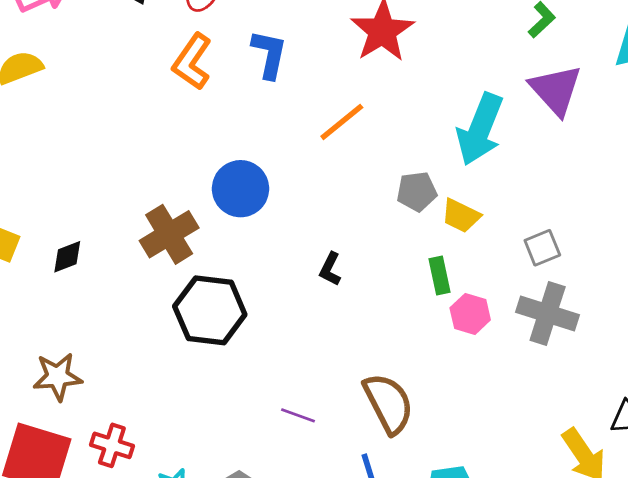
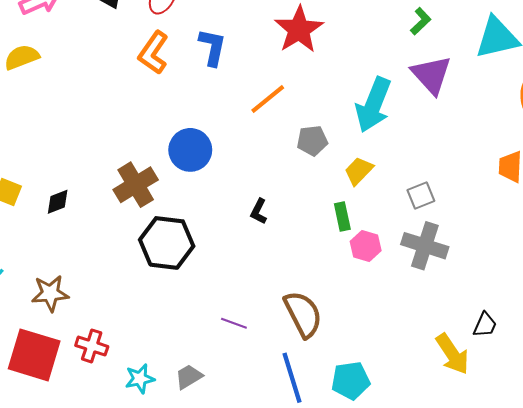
gray pentagon: (417, 192) -> (312, 141), moved
yellow trapezoid: (461, 216) -> (359, 171), turned 108

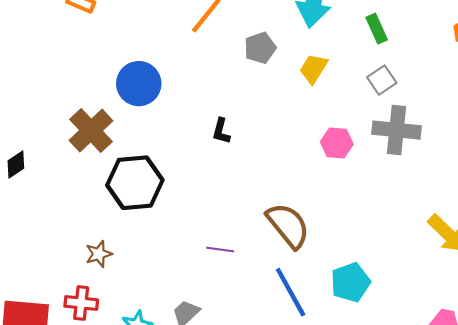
green rectangle: (342, 217) -> (377, 29), moved
brown star: (50, 293) -> (99, 254), moved, size x0.7

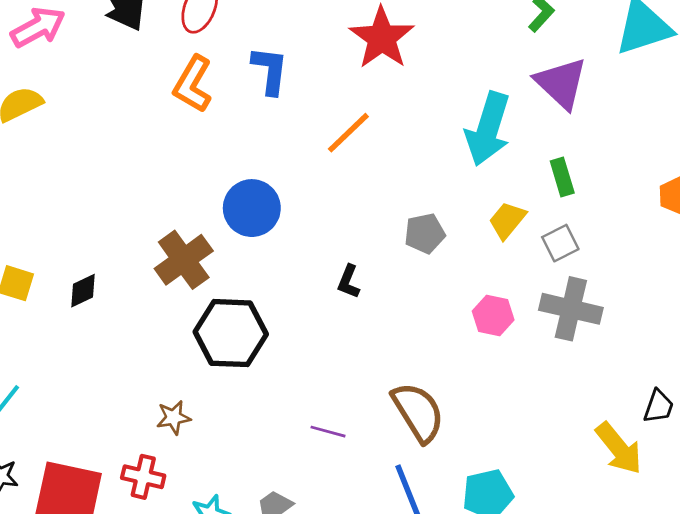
gray pentagon: (260, 48) -> (425, 233), moved
yellow trapezoid: (314, 69) -> (507, 220), moved

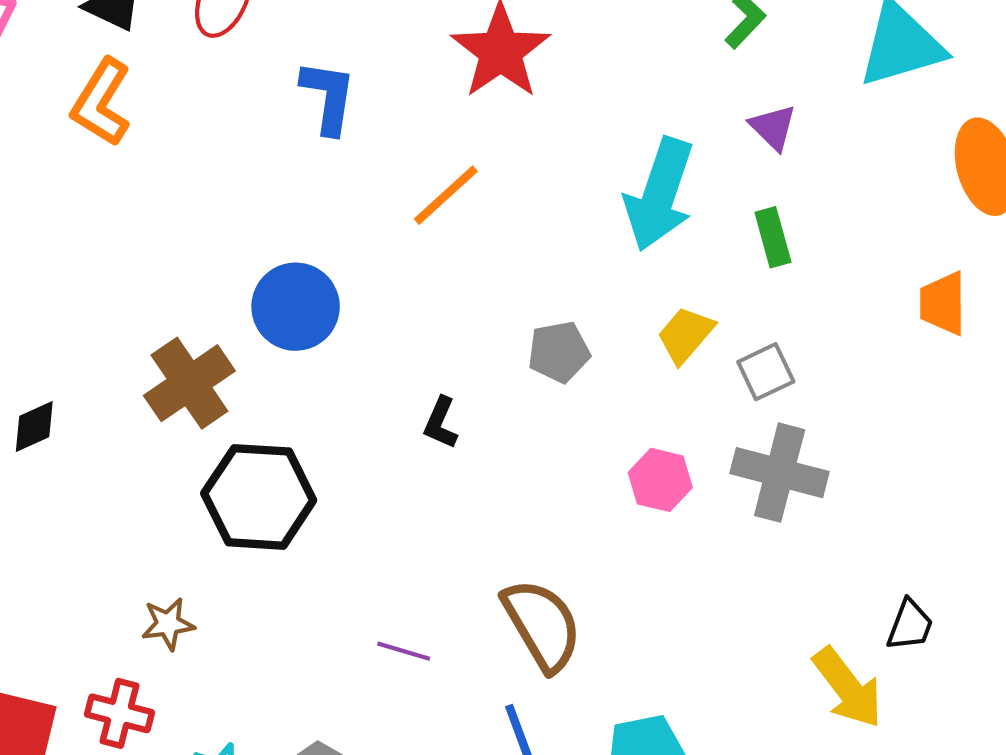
purple triangle: (561, 83) -> (773, 127), size x0.6
orange L-shape: (193, 84) -> (101, 102), moved
green rectangle: (562, 177) -> (773, 237), moved

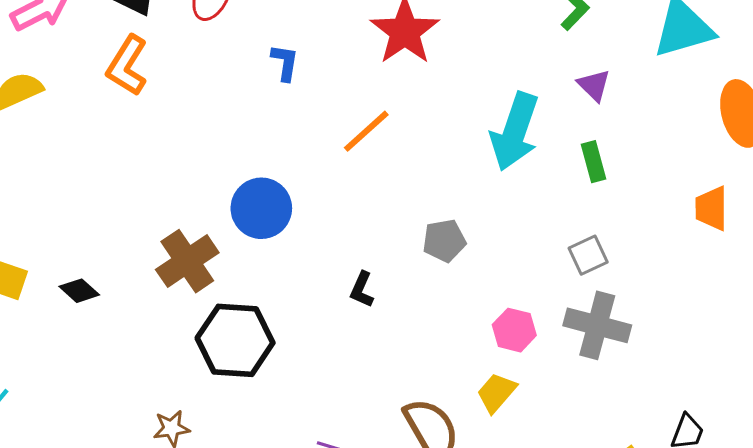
blue L-shape: (328, 97) -> (285, 63), size x0.7
yellow trapezoid: (686, 335) -> (496, 393), moved
black diamond: (34, 427) -> (79, 291), turned 66

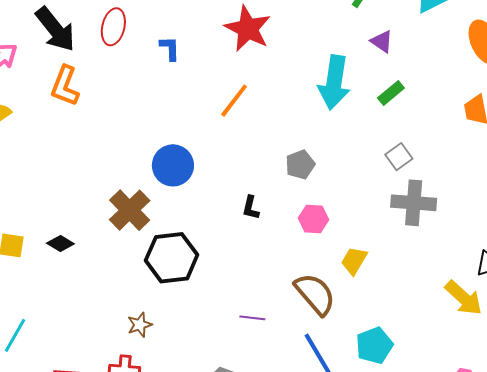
blue L-shape: (285, 63) -> (170, 48), moved
green rectangle: (594, 162) -> (391, 93), turned 76
pink hexagon: (514, 330) -> (313, 219), moved

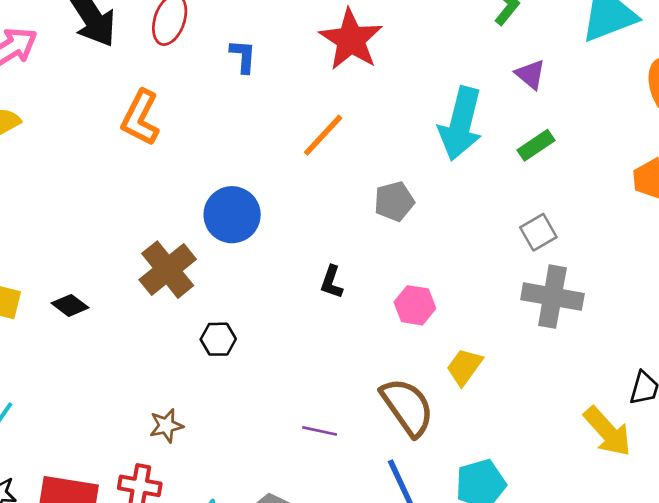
orange L-shape: (65, 86) -> (140, 118), moved
gray pentagon: (300, 165) -> (394, 201), moved
black hexagon: (172, 258) -> (218, 339), size x0.5

